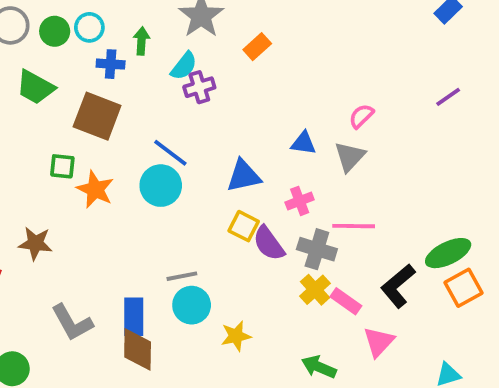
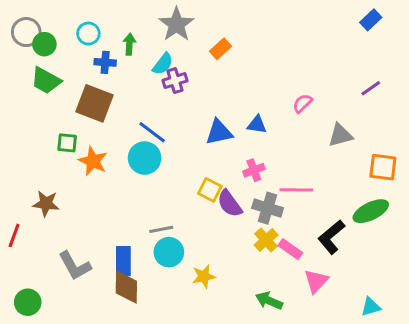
green circle: (55, 31) -> (44, 44), moved
gray triangle: (350, 157) -> (340, 135), moved, turned 32
blue triangle: (244, 176) -> (219, 132), moved
orange square: (464, 288) -> (383, 167), moved, turned 36

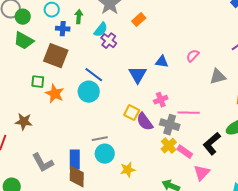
purple cross: (175, 81) -> (109, 41), turned -35
blue triangle: (257, 125) -> (162, 62), moved
blue triangle: (219, 132) -> (138, 75), turned -48

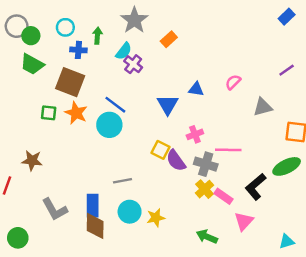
orange star: (55, 94) -> (76, 113), moved
cyan circle: (105, 154) -> (130, 212), moved

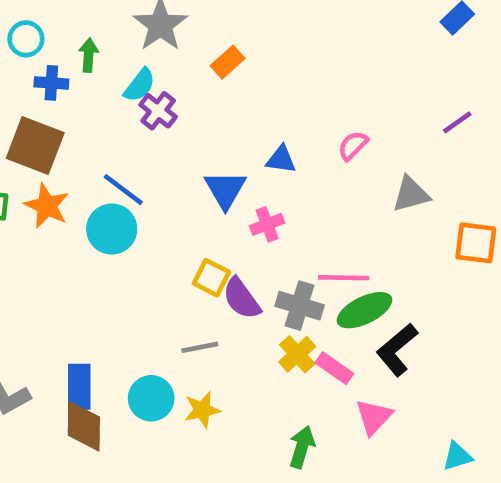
pink cross: (195, 134) -> (267, 224), moved
green ellipse: (287, 166) -> (364, 310), moved
gray line: (122, 181) -> (200, 347), moved
green arrow: (207, 237) -> (302, 447), turned 84

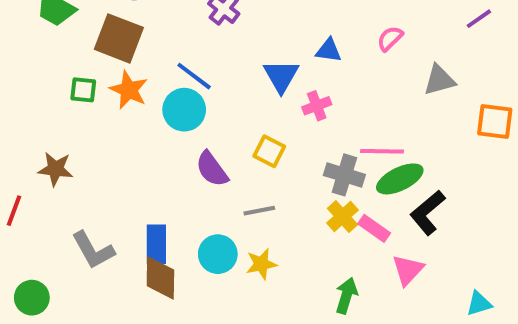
purple semicircle: (242, 299) -> (212, 169), moved

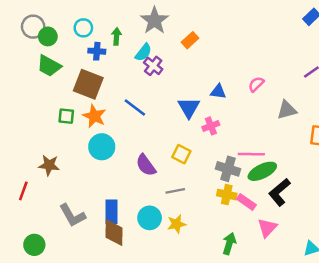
cyan circle: (184, 110) -> (102, 147), moved
yellow cross: (342, 217) -> (227, 195), turned -36

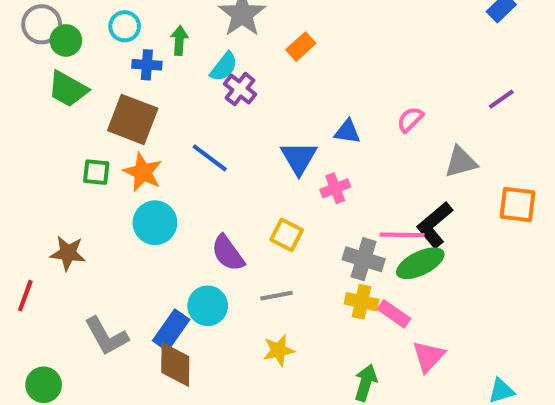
black L-shape: (279, 192) -> (434, 225), moved
blue rectangle: (112, 212) -> (171, 330), turned 35
cyan circle: (150, 218) -> (208, 306), moved

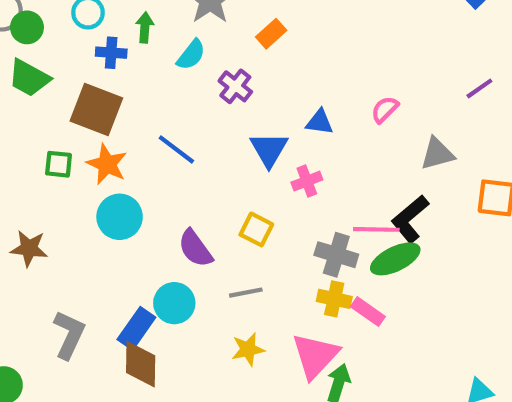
purple cross: (240, 89) -> (235, 86), moved
gray L-shape: (106, 336) -> (69, 335), turned -126
pink triangle: (428, 356) -> (315, 356), moved, size x1.4

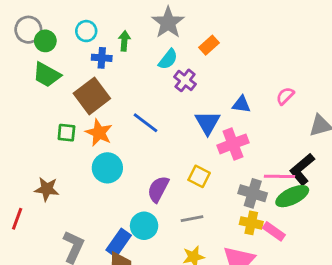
cyan semicircle: (191, 55) -> (168, 59), moved
brown square: (96, 109) -> (92, 96), turned 32
pink cross: (307, 181) -> (233, 144), size x1.5
purple semicircle: (195, 248) -> (158, 189), turned 64

